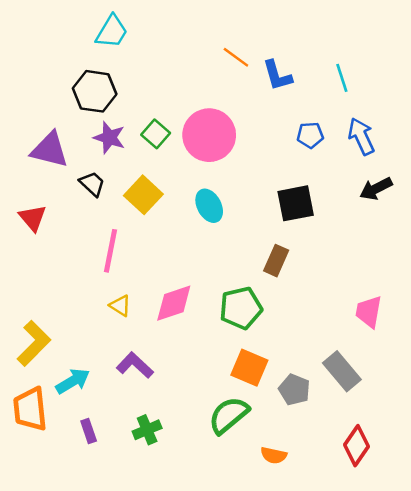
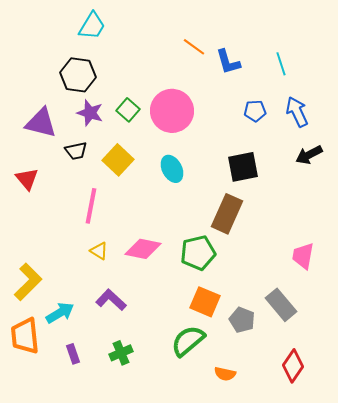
black trapezoid: (92, 184) -> (76, 151), turned 125
brown rectangle: (276, 261) -> (227, 214), size x1.5
pink diamond: (174, 303) -> (143, 249), turned 30

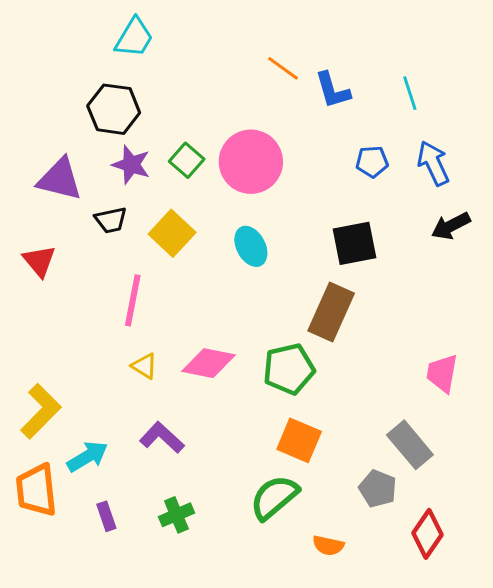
gray pentagon: (242, 320) -> (378, 489), moved

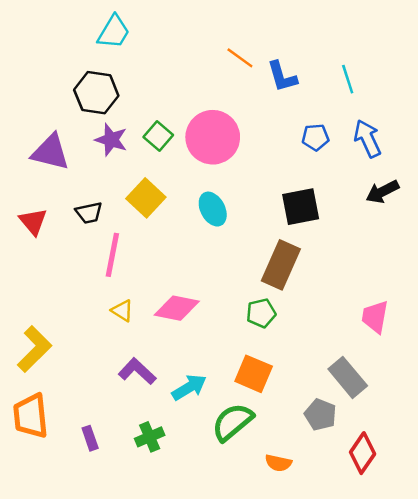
black trapezoid: (111, 220) -> (89, 213), moved
green pentagon: (289, 369) -> (261, 313), moved, size x0.7
cyan arrow: (87, 456) -> (189, 387), moved

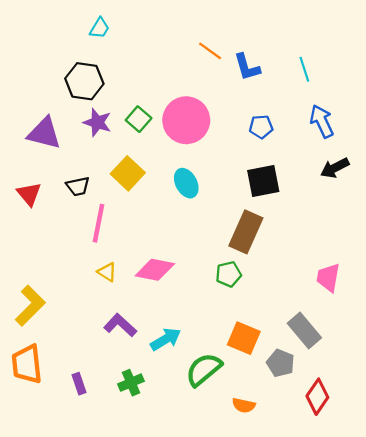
cyan trapezoid: (114, 32) -> (100, 28), size x0.7
blue pentagon: (316, 137) -> (261, 127), moved
orange square: (254, 374) -> (244, 338), moved

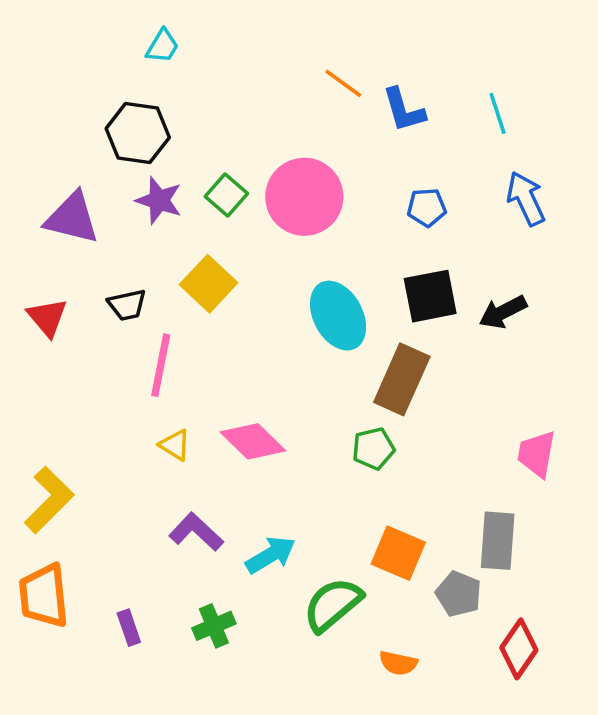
black arrow: (335, 168) -> (503, 312), moved
cyan ellipse: (186, 183) -> (338, 316), moved, size x1.4
pink diamond: (155, 270) -> (253, 441), turned 33
gray rectangle: (304, 331) -> (498, 541), turned 44

